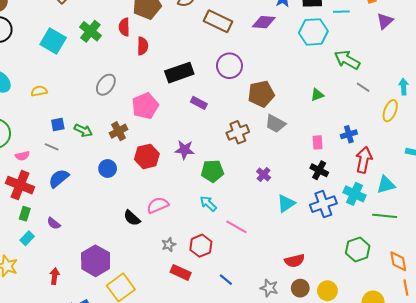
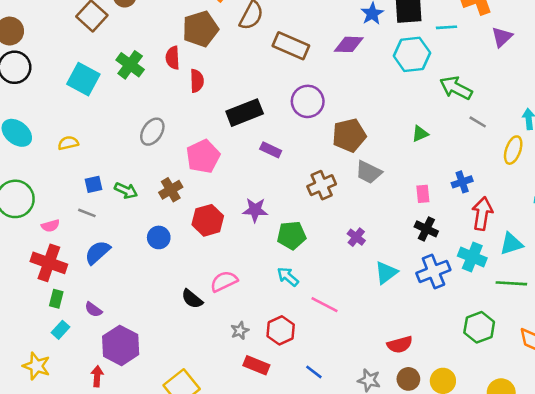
purple hexagon: (96, 261) -> (121, 345), moved

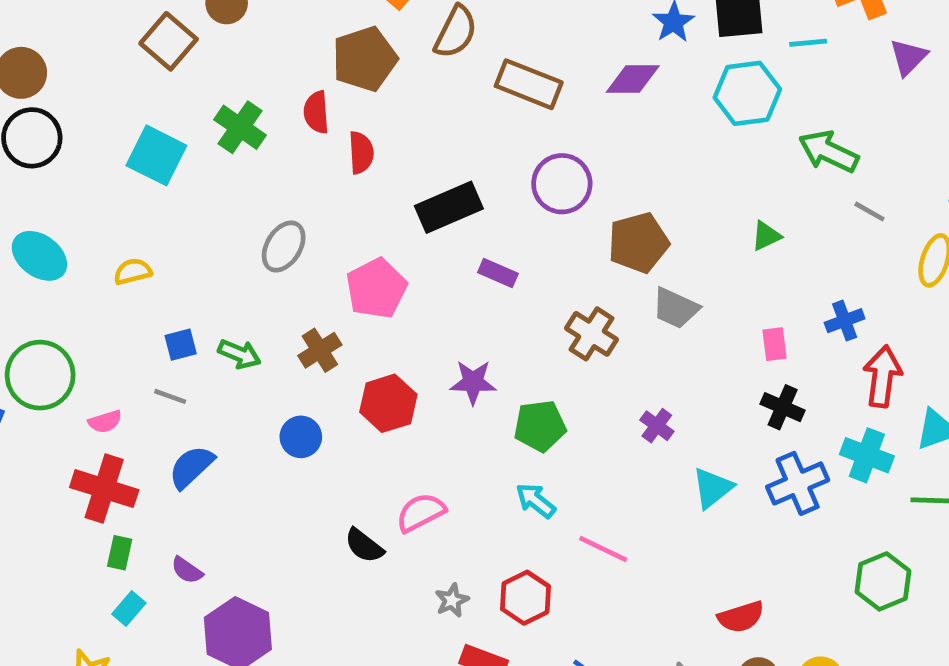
brown cross: (322, 185) -> (592, 334), turned -32

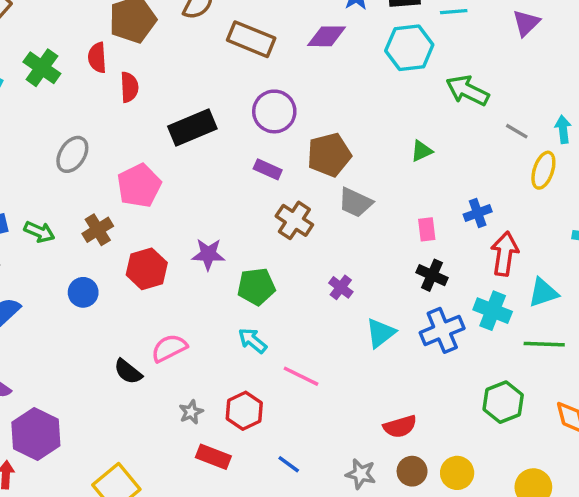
gray line: (869, 212) -> (517, 131), moved
purple rectangle: (498, 273) -> (268, 169), moved

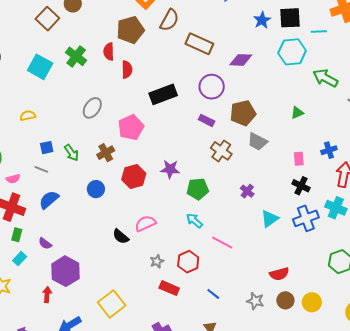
purple diamond: (327, 36) -> (241, 60), moved
green arrow: (39, 232) -> (71, 153), turned 30

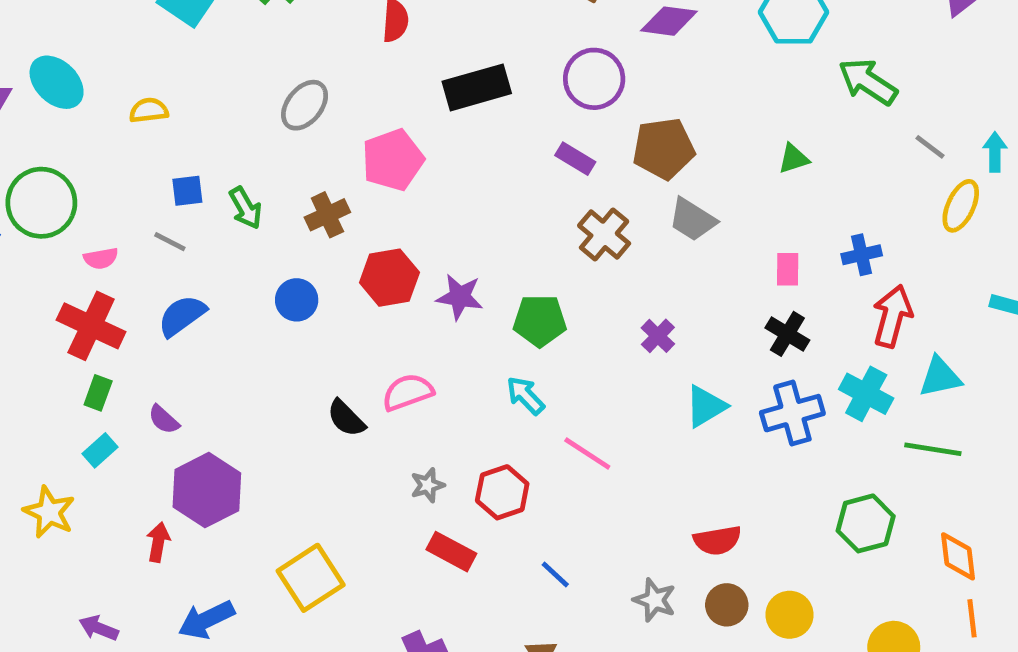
purple star: (170, 169) -> (460, 297), moved

